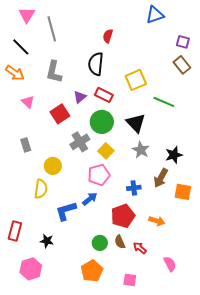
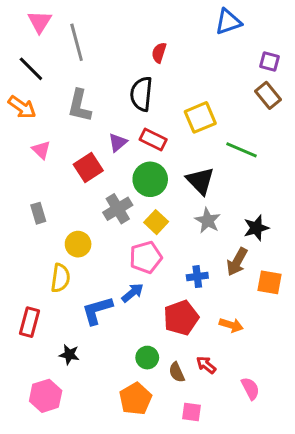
red rectangle: (15, 231) -> (29, 322), moved
brown semicircle: (120, 242) -> (177, 372), moved

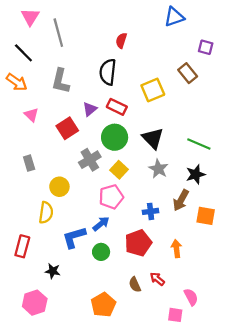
brown rectangle: (268, 95) -> (188, 73), moved
green line: (241, 150) -> (199, 144), moved
orange arrow: (231, 325) -> (176, 249), turned -114
green circle: (147, 358) -> (101, 252), moved
pink square: (191, 412) -> (175, 315), moved

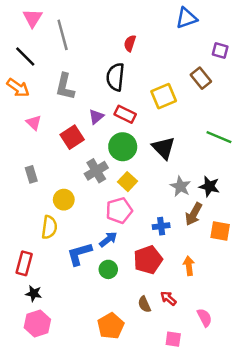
green line: (199, 144) -> (219, 137), moved
gray star: (158, 169) -> (180, 186), moved
black star: (196, 174) -> (209, 186), turned 30
black star: (53, 271) -> (34, 293), moved
pink square: (175, 315) -> (173, 339), moved

